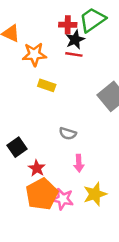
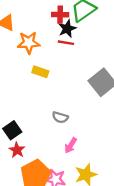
pink arrow: (79, 163) -> (71, 145), turned 35
red star: (37, 168) -> (17, 150), moved

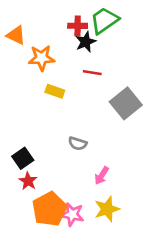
red line: (66, 43) -> (92, 73), moved
pink arrow: (71, 145) -> (102, 176), moved

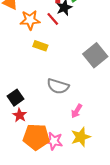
red line: (92, 73) -> (53, 19), moved, turned 40
gray semicircle: (78, 144) -> (58, 86), size x1.5
orange pentagon: (49, 209) -> (36, 137), turned 30

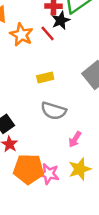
orange star: (30, 20) -> (21, 35), turned 30
yellow rectangle: (40, 46) -> (45, 77), moved, turned -32

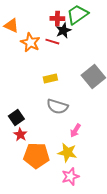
red line: (48, 33) -> (52, 42), turned -32
yellow star: (80, 169) -> (67, 153), moved, turned 30
pink star: (49, 174) -> (70, 177), moved, turned -30

